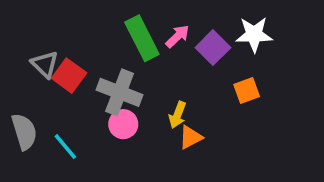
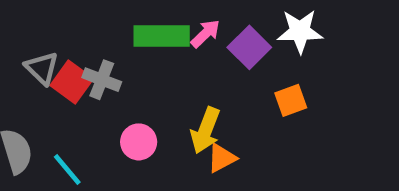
green rectangle: (142, 38) -> (162, 36), turned -63
gray cross: (120, 92) -> (102, 80), moved, size x0.7
yellow arrow: (177, 115) -> (205, 130), size x1.4

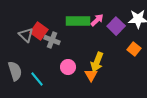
red square: (72, 82) -> (39, 31), moved
orange square: (291, 100) -> (134, 49), turned -32
orange triangle: (222, 158) -> (91, 75), moved, turned -32

